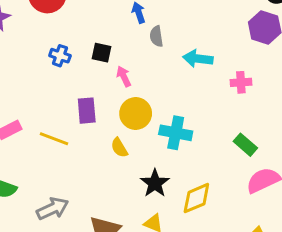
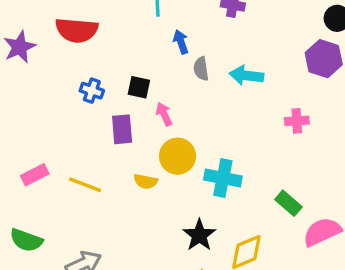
cyan arrow: (198, 59) -> (246, 75), moved
purple rectangle: (87, 111) -> (122, 129), moved
green rectangle: (245, 145) -> (288, 203), moved
yellow semicircle: (119, 148) -> (146, 181), moved, turned -48

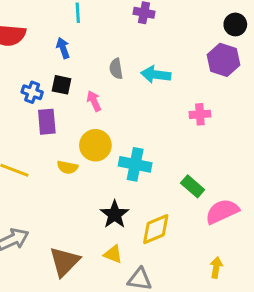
blue arrow: (181, 42) -> (63, 48), moved
blue cross: (92, 91) -> (32, 92), moved
pink arrow: (164, 114) -> (94, 101), moved

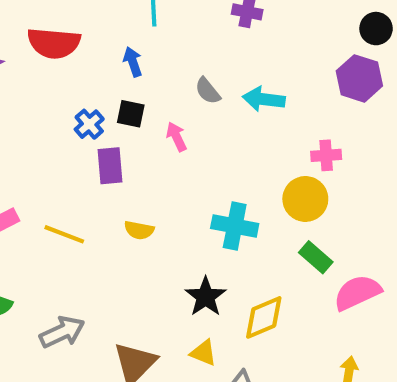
gray semicircle: (116, 69) -> (208, 91), turned -30
blue cross: (32, 92) -> (89, 124), turned 30
yellow circle: (95, 145) -> (305, 199), moved

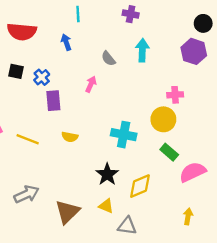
cyan arrow: (264, 99) -> (142, 50), moved, turned 85
black square: (131, 114) -> (16, 71), moved
pink arrow: (176, 137) -> (91, 84), turned 49

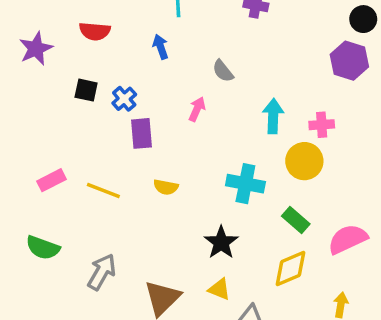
red semicircle: (22, 32) -> (95, 31), size x0.7
cyan arrow: (142, 50) -> (273, 116), moved
green rectangle: (169, 152) -> (296, 220), moved
yellow diamond: (140, 186) -> (290, 269), moved
gray arrow: (26, 194) -> (102, 272), turned -35

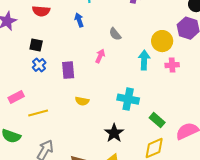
blue cross: (124, 99) -> (39, 65), moved
yellow circle: (304, 161) -> (162, 41), moved
yellow line: (103, 191) -> (38, 113), moved, turned -36

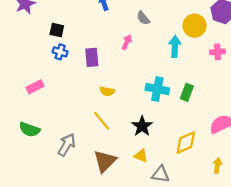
blue cross: (39, 65) -> (60, 52), turned -32
pink cross: (172, 65) -> (217, 52), moved
yellow line: (38, 113) -> (102, 121), moved, turned 66
green rectangle: (157, 120) -> (187, 92), moved, turned 70

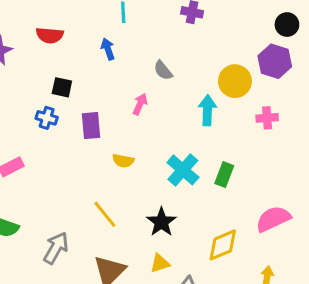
black square: (57, 30) -> (62, 87), moved
cyan cross: (157, 89) -> (183, 170), turned 30
yellow semicircle: (107, 91) -> (123, 161), moved
yellow triangle: (141, 156) -> (160, 263), turned -40

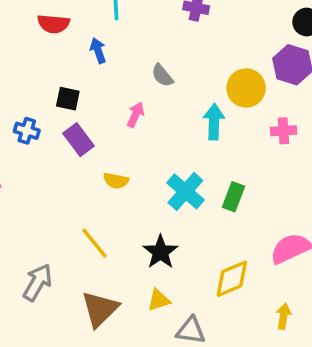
red semicircle: (50, 35) -> (54, 24), moved
black square: (62, 87) -> (68, 99), moved
purple rectangle: (91, 126) -> (78, 140), turned -32

